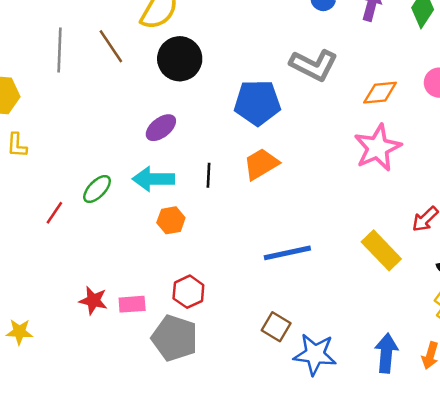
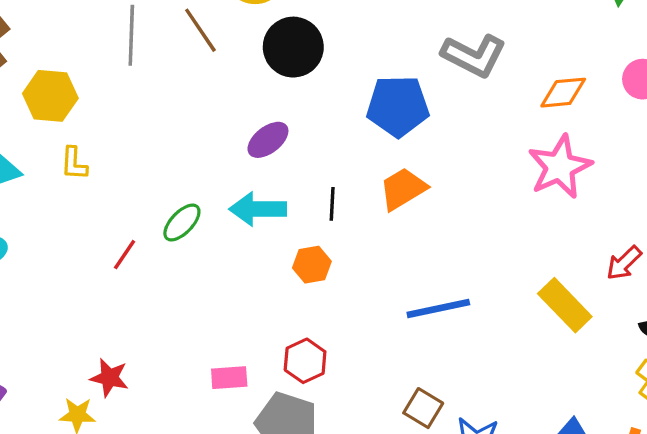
orange hexagon: (171, 220) -> (312, 265), moved
red star: (93, 300) -> (109, 378), moved

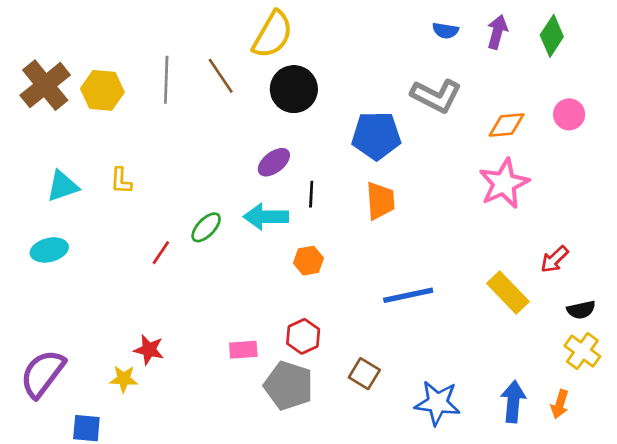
yellow hexagon: (50, 96) -> (102, 90), moved
orange trapezoid: (403, 189) -> (380, 201), turned 117
black line: (332, 204) -> (311, 194), moved
brown square: (423, 408) -> (364, 374), moved

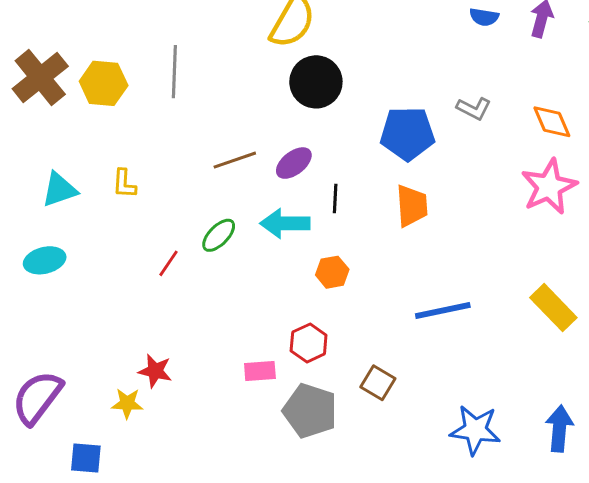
brown line: (221, 76) -> (235, 160), moved, turned -75
gray L-shape: (436, 96) -> (474, 108), moved, size x0.6
orange diamond: (507, 125) -> (552, 122), turned 72
red hexagon: (303, 336) -> (309, 343), moved
brown square: (364, 374) -> (378, 383), moved

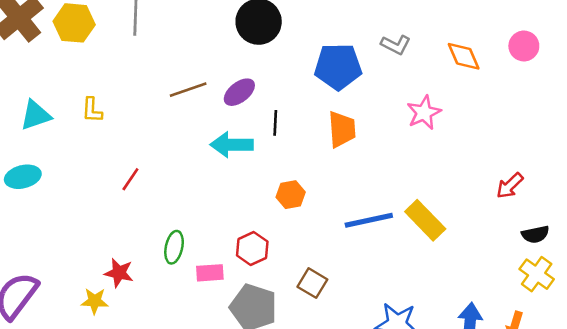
pink star: (549, 187) -> (424, 113), moved, size x0.7
green ellipse: (219, 235) -> (174, 247), moved, turned -32
orange hexagon: (332, 272) -> (291, 195), moved
yellow rectangle: (553, 308) -> (425, 220), moved

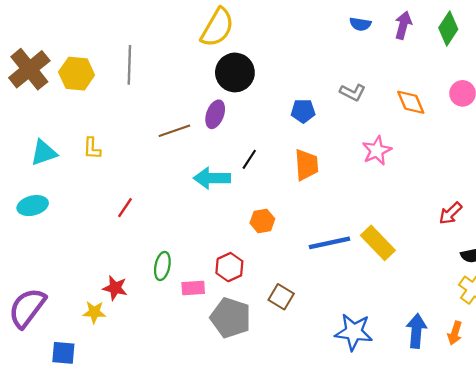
blue pentagon: (338, 67) -> (303, 111), size x0.6
purple ellipse: (239, 92) -> (215, 114), moved, turned -32
black line: (275, 123) -> (249, 159), turned 30

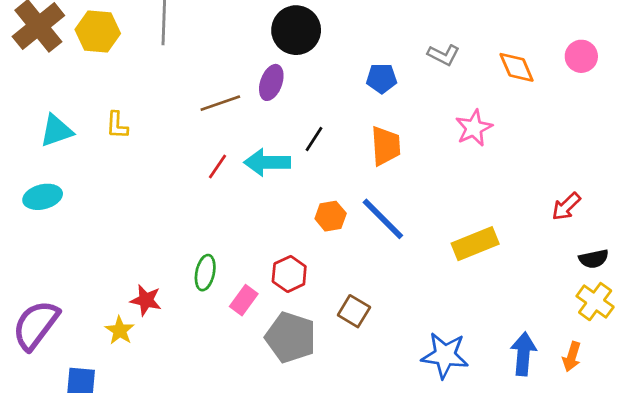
red line: (125, 208) -> (218, 167), moved
blue line: (330, 243) -> (383, 219), moved, turned 57
yellow rectangle: (378, 243) -> (475, 244), turned -68
pink rectangle: (193, 288) -> (244, 300), turned -50
yellow star: (94, 312) -> (120, 330), turned 30

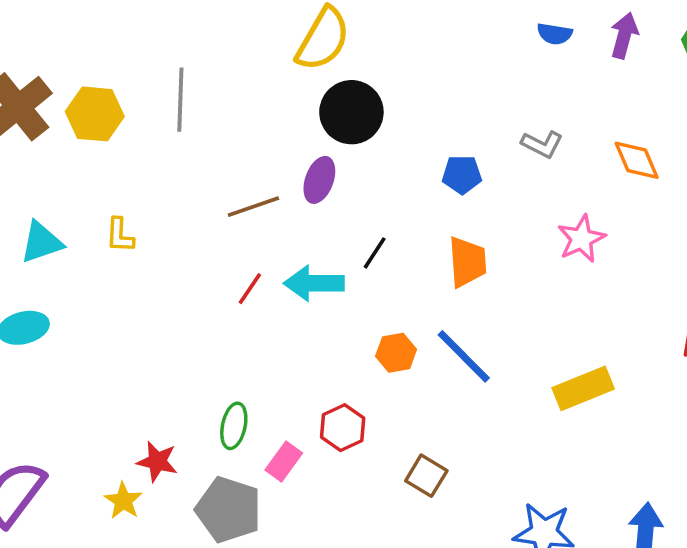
gray pentagon: (291, 337) -> (228, 510), moved

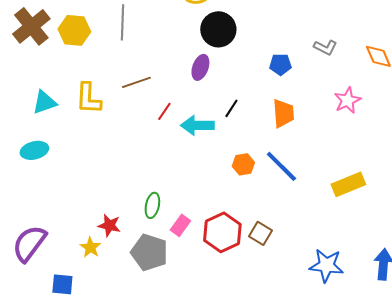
brown line: (253, 207) -> (136, 82), moved
yellow L-shape: (120, 235) -> (88, 98), size x1.6
red line: (250, 289) -> (164, 111), moved
red hexagon: (343, 428) -> (222, 232), moved, size x1.5

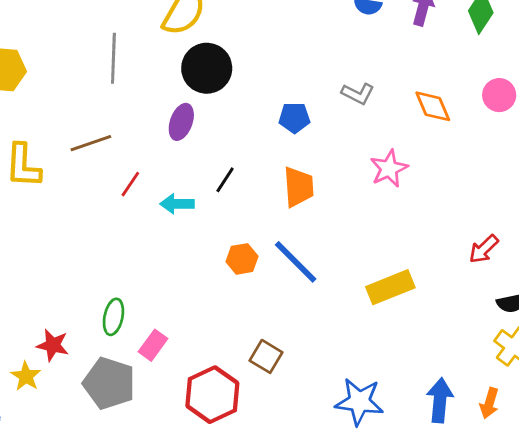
gray line: (122, 22) -> (113, 58), moved
cyan arrow: (197, 125) -> (177, 204), size x0.7
red hexagon: (222, 232) -> (212, 395), moved

